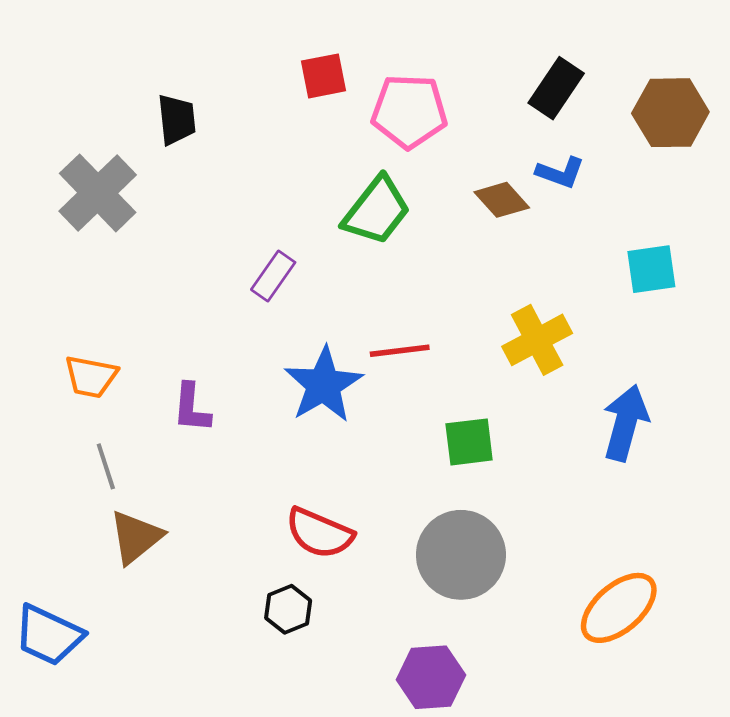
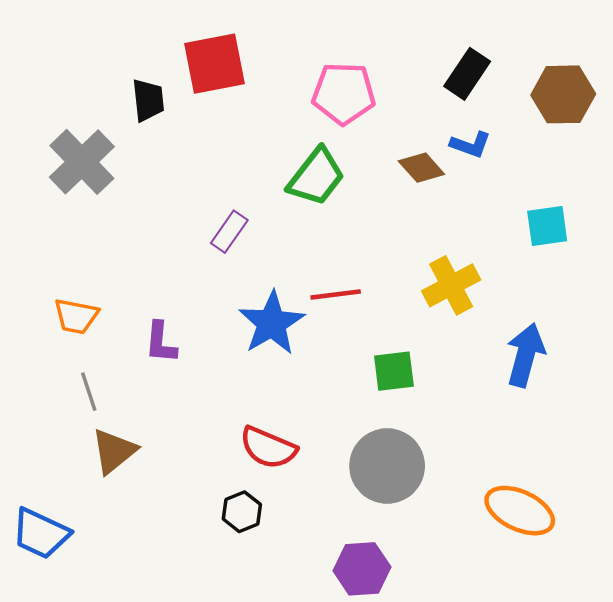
red square: (324, 76) -> (214, 64), moved, size x1.6
orange ellipse: (619, 608) -> (520, 511), turned 66

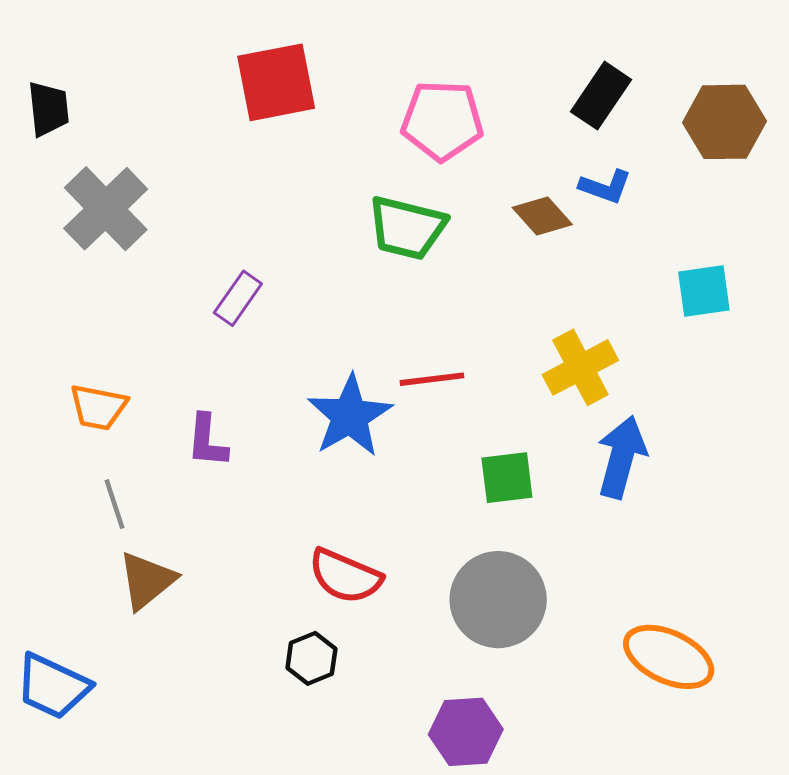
black trapezoid: (148, 100) -> (48, 109), moved
green trapezoid: (316, 177) -> (407, 228), turned 66
purple rectangle: (229, 232) -> (238, 298), moved
blue arrow: (525, 355) -> (622, 457), moved

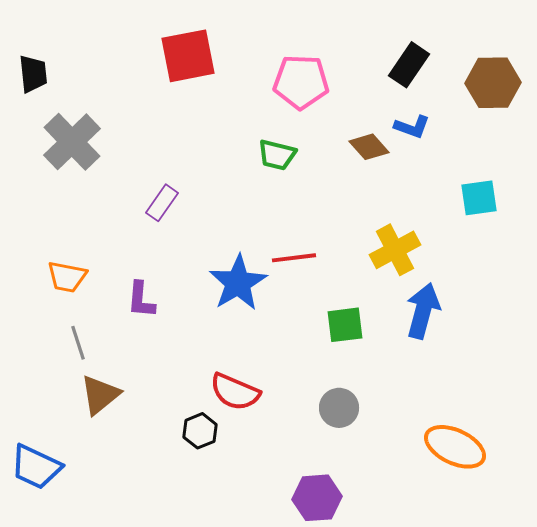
green trapezoid: (407, 228) -> (277, 155), size x0.7
gray circle: (498, 600) -> (339, 408), size x0.6
black hexagon: (311, 658) -> (200, 431), moved

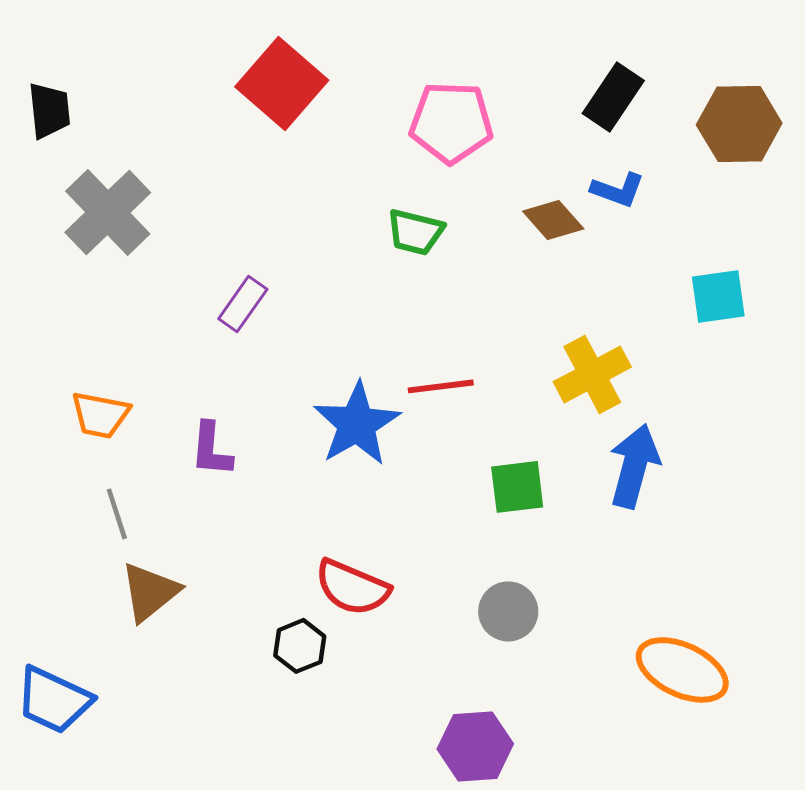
red square: (188, 56) -> (282, 84), turned -38

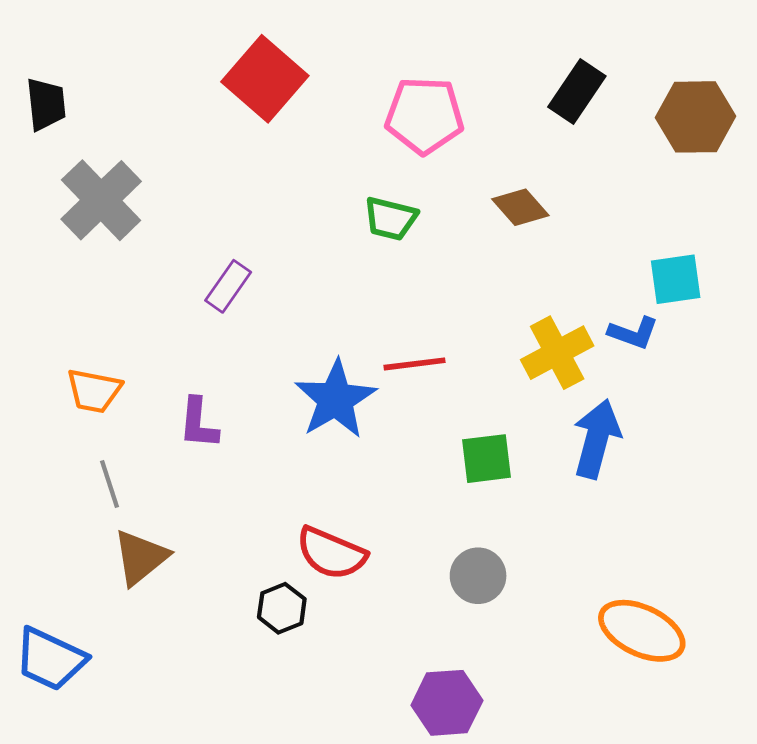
blue L-shape: (618, 190) -> (633, 333), moved

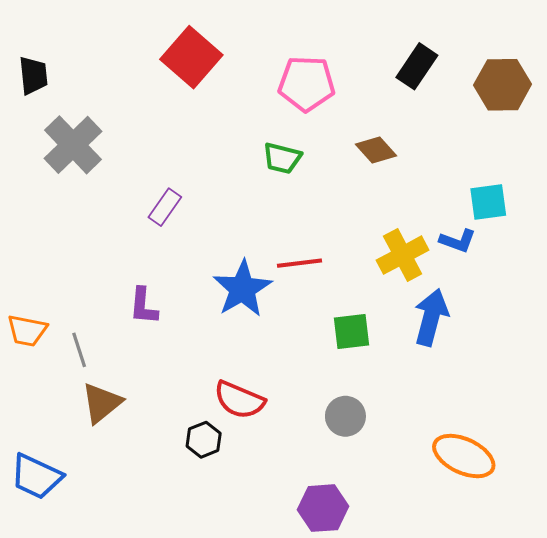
orange trapezoid: (94, 391) -> (27, 331), moved

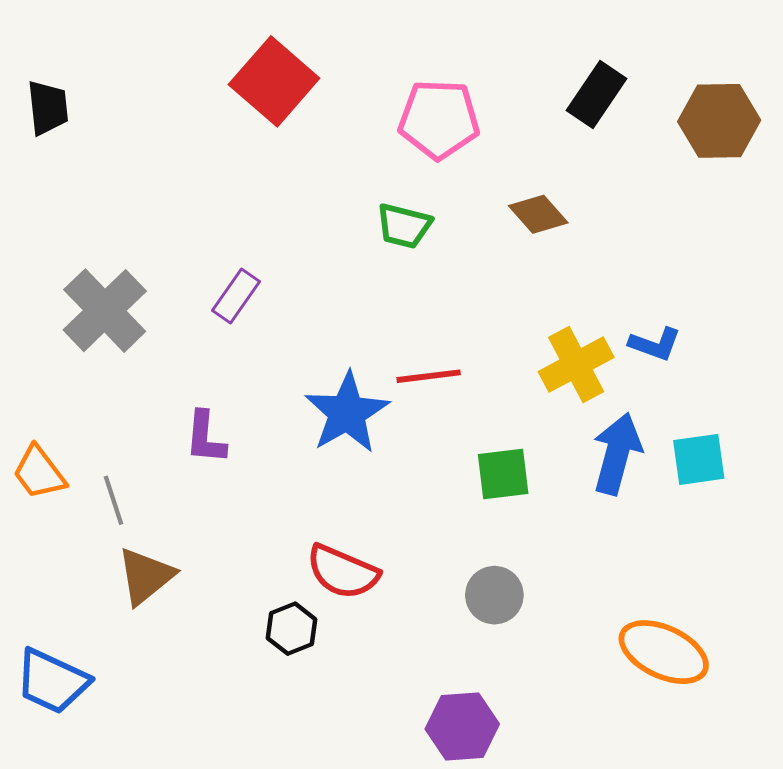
gray cross: (73, 145) -> (105, 311), moved
cyan square: (488, 202) -> (699, 459), moved
orange trapezoid: (27, 331) -> (39, 473), turned 42

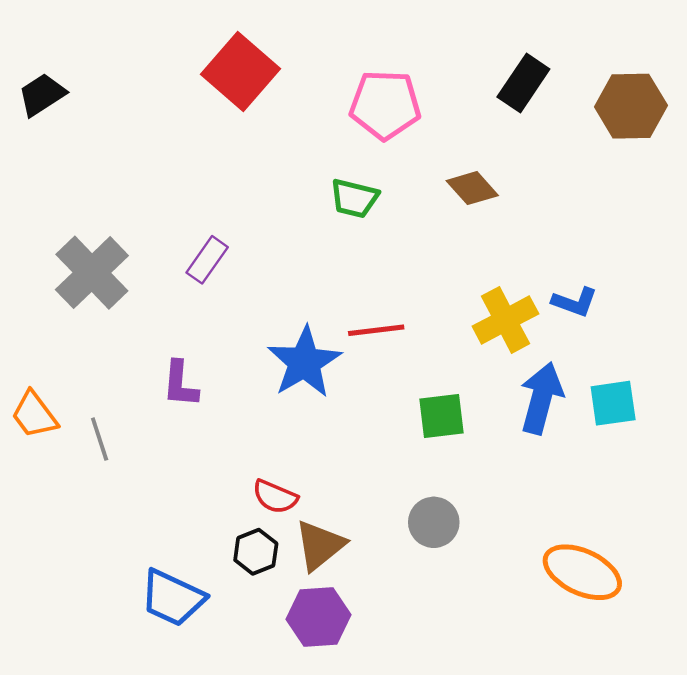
black trapezoid: (48, 108) -> (42, 95), turned -117
red semicircle: (343, 572) -> (275, 497), moved, size x0.7
brown triangle: (146, 576) -> (320, 545), moved
blue trapezoid: (52, 681) -> (173, 598), moved
purple hexagon: (462, 726) -> (319, 617), moved

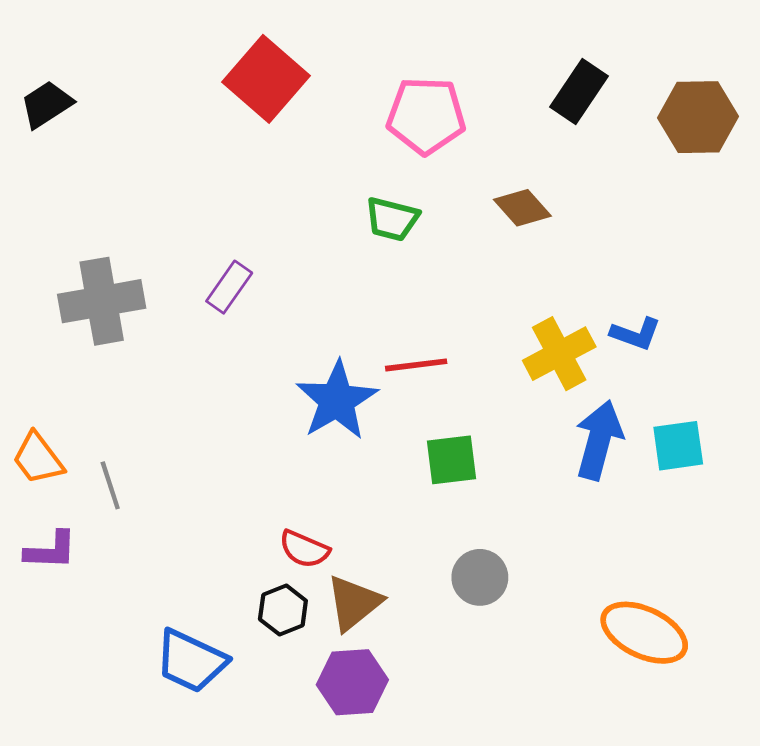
gray cross: (92, 273) -> (102, 301), turned 34
purple L-shape: (180, 384) -> (51, 551), moved, turned -93
green square: (441, 416) -> (452, 460), moved

